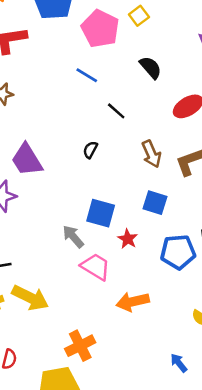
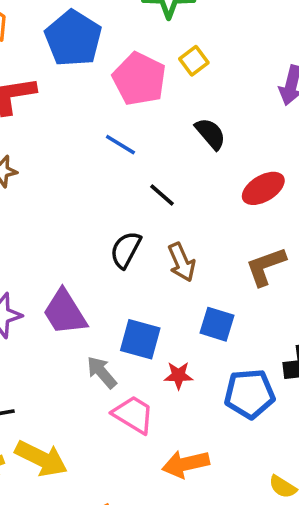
black semicircle: (90, 150) -> (126, 250), size x1.5
brown arrow: (151, 154) -> (182, 262), moved
purple trapezoid: (27, 160) -> (65, 312), moved
red star: (128, 239) -> (178, 375), turned -30

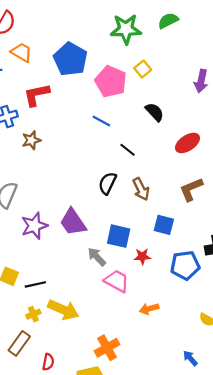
orange arrow: (186, 464) -> (149, 309), size x0.7

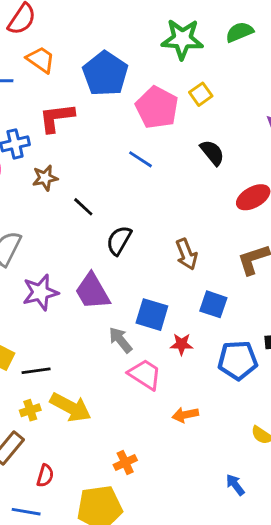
black line: (128, 150) -> (83, 207), moved
black semicircle: (107, 183) -> (119, 240), moved
orange cross: (107, 348) -> (125, 463), size x0.7

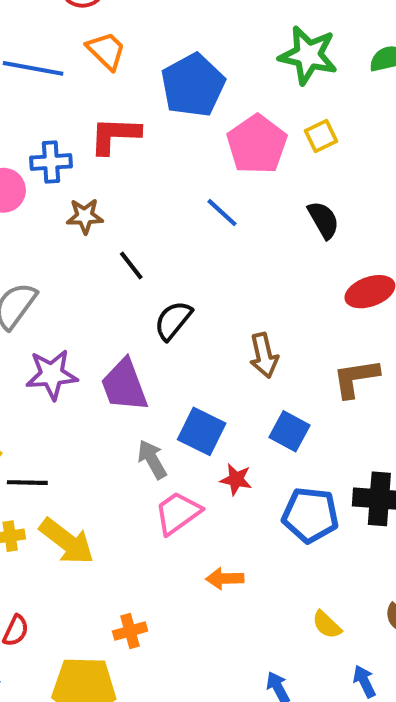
pink trapezoid: (145, 374) -> (178, 513), turned -78

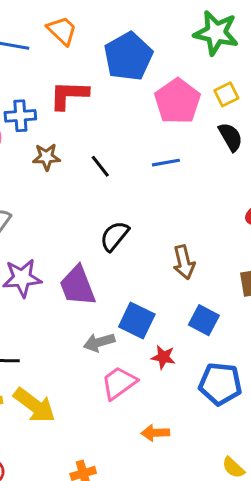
blue line: (222, 213) -> (166, 163), moved, turned -52
black semicircle: (323, 220) -> (231, 137), moved
black line: (131, 265) -> (100, 166), moved
gray arrow: (152, 459) -> (99, 342), turned -76

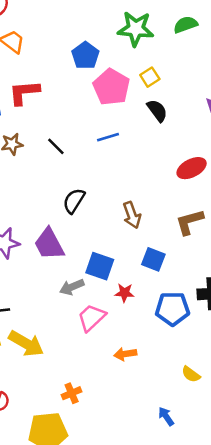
blue pentagon: (128, 56) -> (85, 55), moved, size x0.7

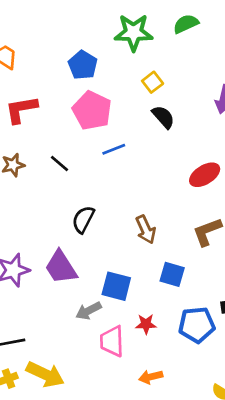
pink pentagon: (111, 87) -> (92, 111), moved
red star: (124, 293) -> (146, 324), moved
pink trapezoid: (92, 318) -> (112, 341), turned -44

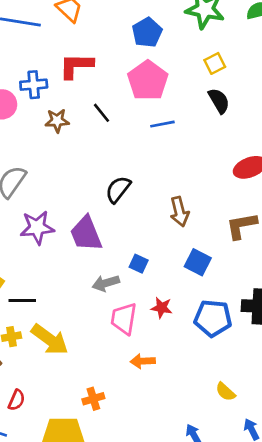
black line: (59, 164) -> (102, 113), moved
blue square: (116, 286) -> (139, 264), size x0.6
orange arrow: (151, 377) -> (143, 361), moved

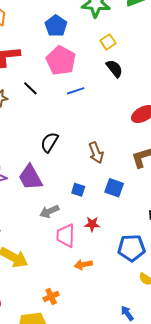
blue square: (139, 264) -> (78, 190), moved
blue pentagon: (213, 318) -> (131, 248), moved

